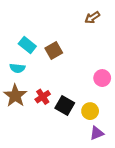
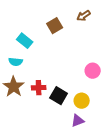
brown square: (54, 50) -> (55, 26), moved
red cross: (43, 97) -> (39, 88), turned 32
purple triangle: (97, 133) -> (78, 121), moved

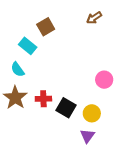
brown square: (55, 26) -> (46, 27), moved
cyan semicircle: (16, 62) -> (18, 69), turned 48
purple triangle: (78, 121) -> (87, 136), turned -32

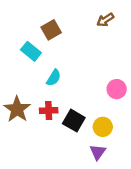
cyan semicircle: (18, 69) -> (54, 78), moved, turned -112

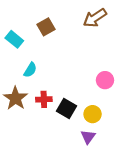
brown arrow: (105, 20) -> (95, 18), size x1.5
cyan rectangle: (31, 51) -> (14, 39), moved
cyan semicircle: (54, 78) -> (30, 70), moved

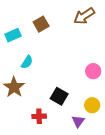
cyan rectangle: (14, 39) -> (13, 35), turned -63
red cross: (44, 99) -> (39, 116), moved
yellow circle: (93, 114) -> (92, 105), moved

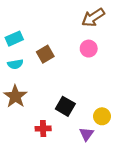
brown square: (41, 24) -> (45, 54), moved
cyan semicircle: (27, 62) -> (15, 64), moved, turned 48
pink circle: (93, 71) -> (89, 49), moved

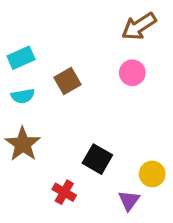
red cross: (43, 129) -> (64, 192), turned 32

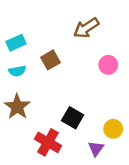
brown arrow: (139, 26) -> (86, 28), moved
pink circle: (132, 73) -> (108, 65), moved
red cross: (64, 192) -> (48, 142), size x1.5

